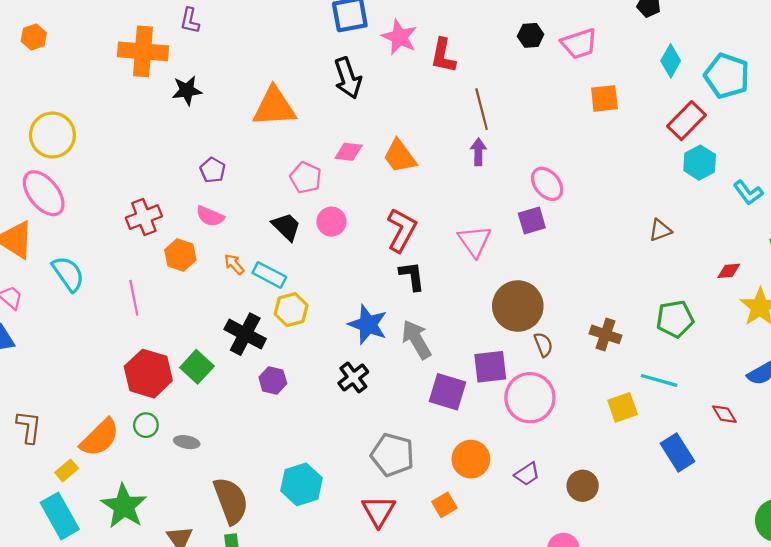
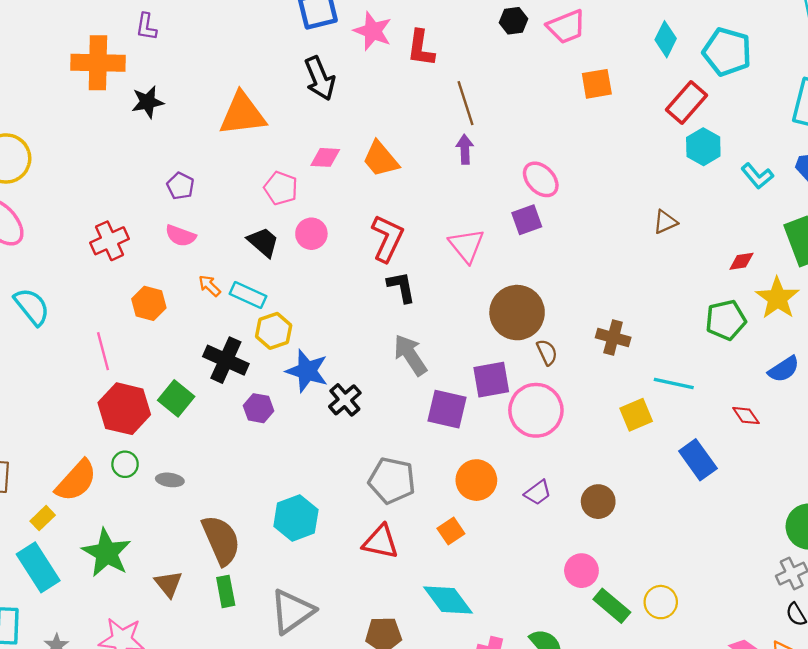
orange hexagon: (180, 255) -> (149, 303), moved
pink line: (134, 298) -> (103, 351), moved
green pentagon: (675, 319) -> (726, 320), moved
blue star: (368, 324) -> (307, 371), moved
red triangle: (379, 511) -> (381, 542), turned -45

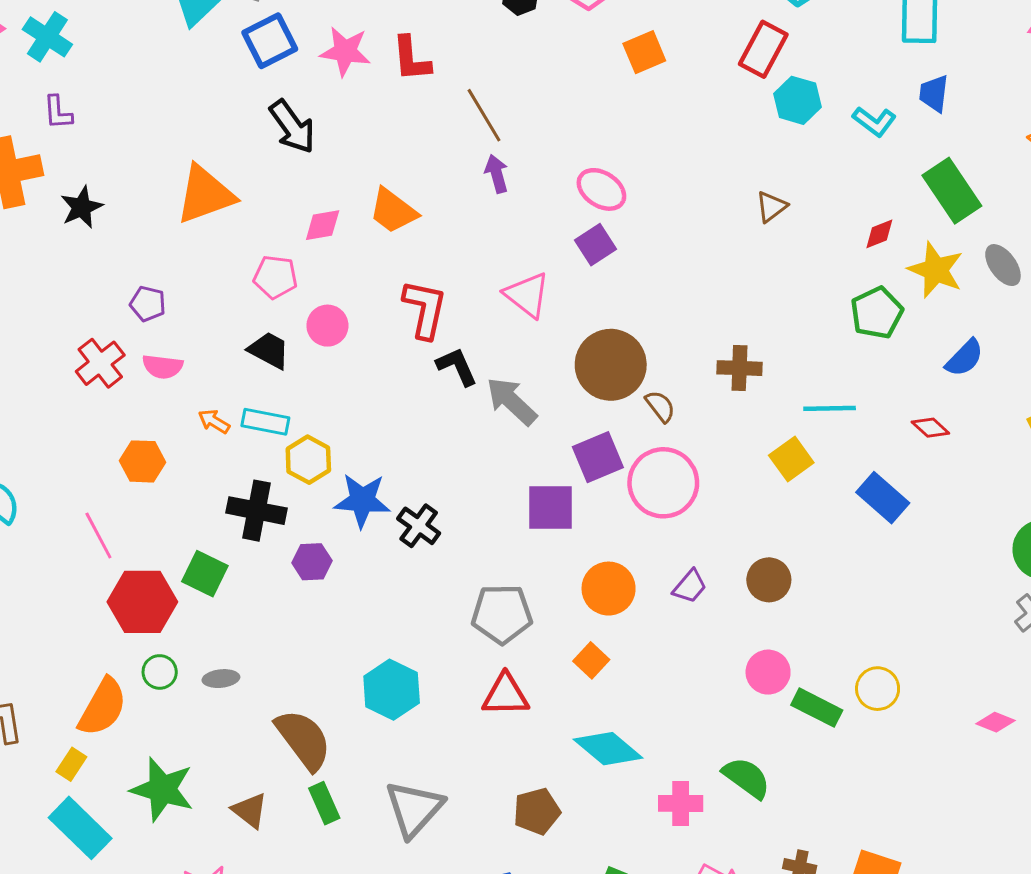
red cross: (109, 241) -> (100, 363), moved
gray arrow: (410, 355) -> (512, 401), moved

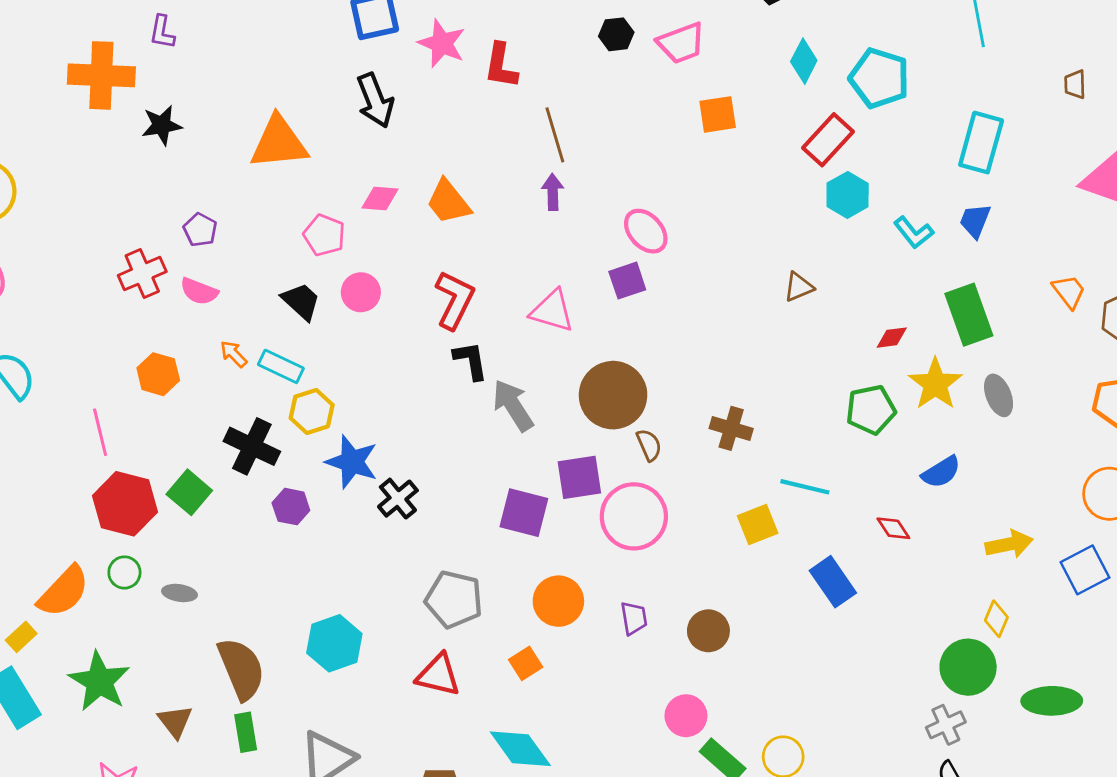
pink triangle: (527, 295) -> (552, 311), turned -36
purple trapezoid: (690, 586) -> (634, 618), turned -64

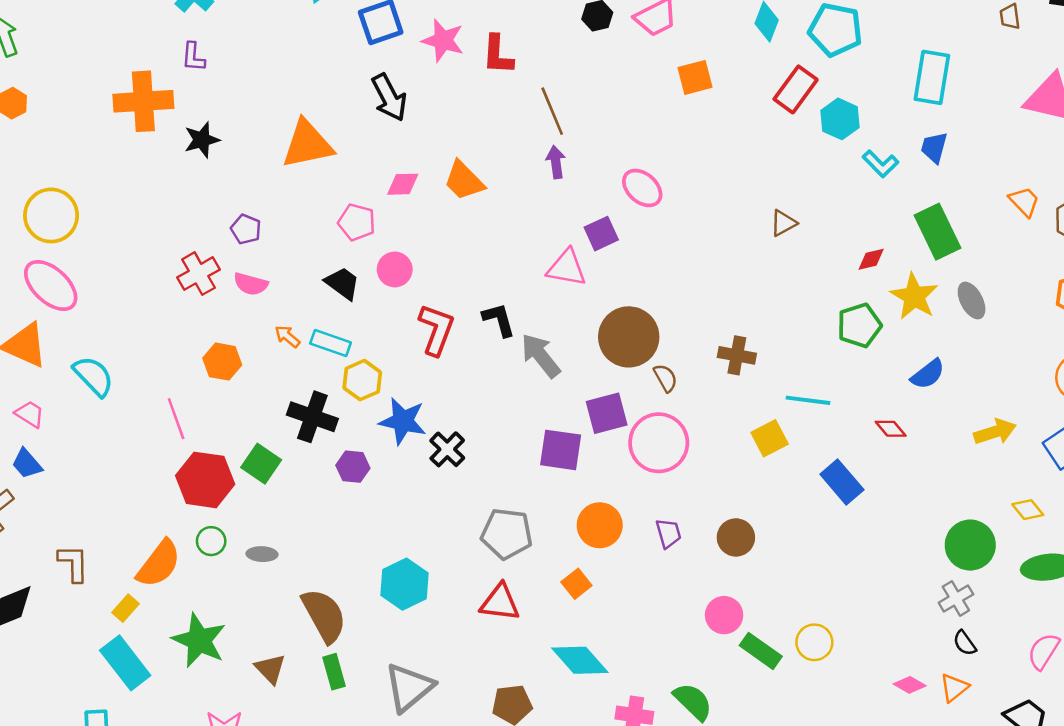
cyan hexagon: (848, 195) -> (840, 119), moved
purple square: (627, 281) -> (601, 234), moved
red L-shape: (455, 300) -> (436, 330), moved
yellow diamond: (996, 619) -> (1028, 510), moved, turned -56

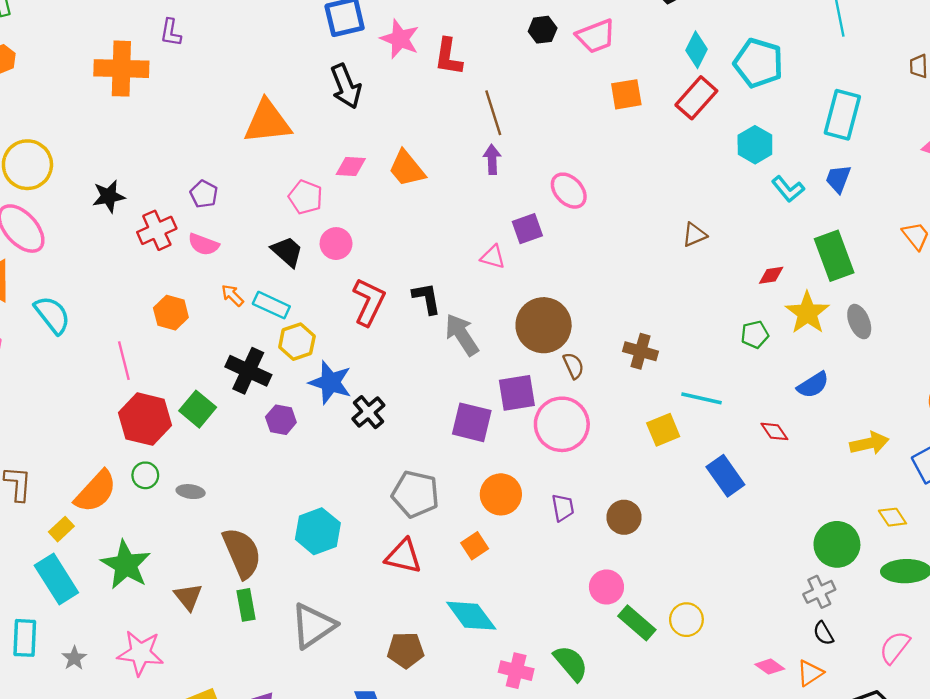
red rectangle: (796, 89) -> (696, 98), moved
black star: (202, 140) -> (109, 196), moved
pink triangle: (567, 268) -> (493, 257), size x0.7
green pentagon: (859, 325) -> (755, 335), size x0.7

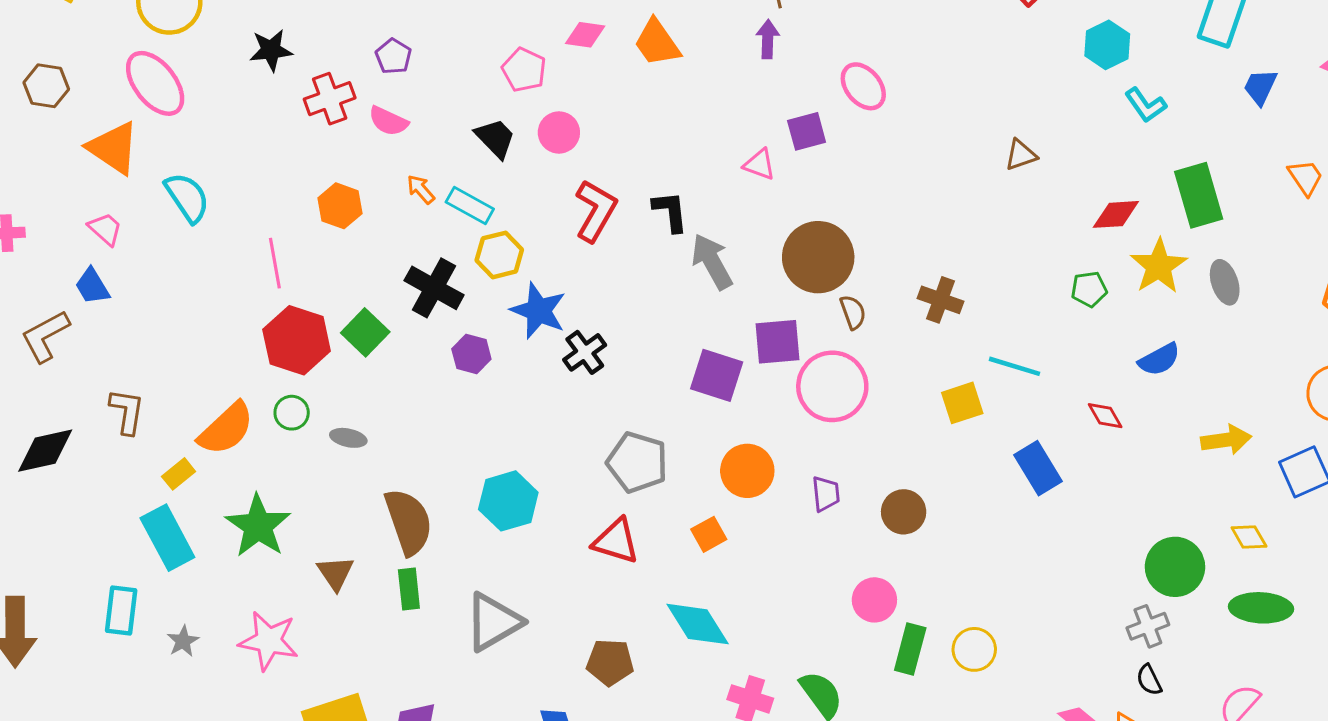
blue trapezoid: (838, 179) -> (1260, 87), moved
red diamond: (771, 275) -> (1116, 214), size x1.4
green rectangle: (637, 623) -> (910, 649), turned 60

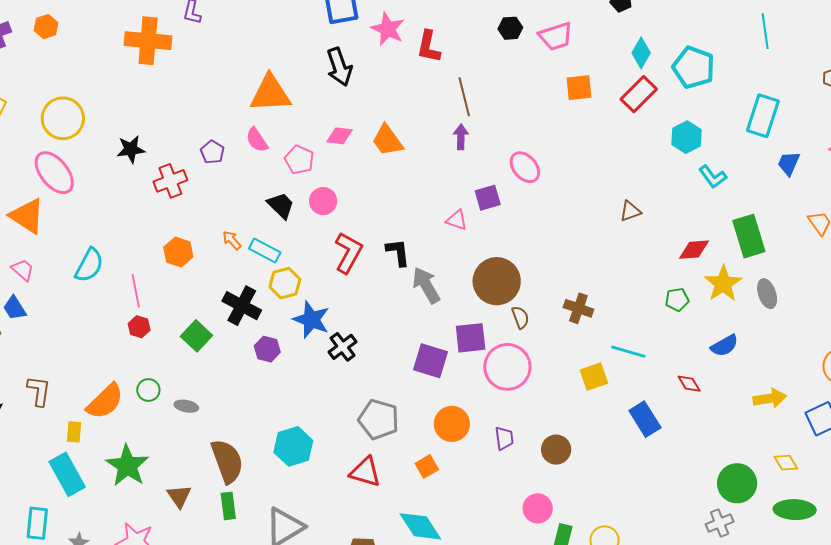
pink semicircle: (388, 121) -> (257, 140), moved, turned 32
cyan semicircle: (187, 197) -> (89, 265), moved, turned 63
red hexagon: (297, 340) -> (139, 327), moved, size x0.5
yellow rectangle: (179, 474) -> (74, 432), turned -45

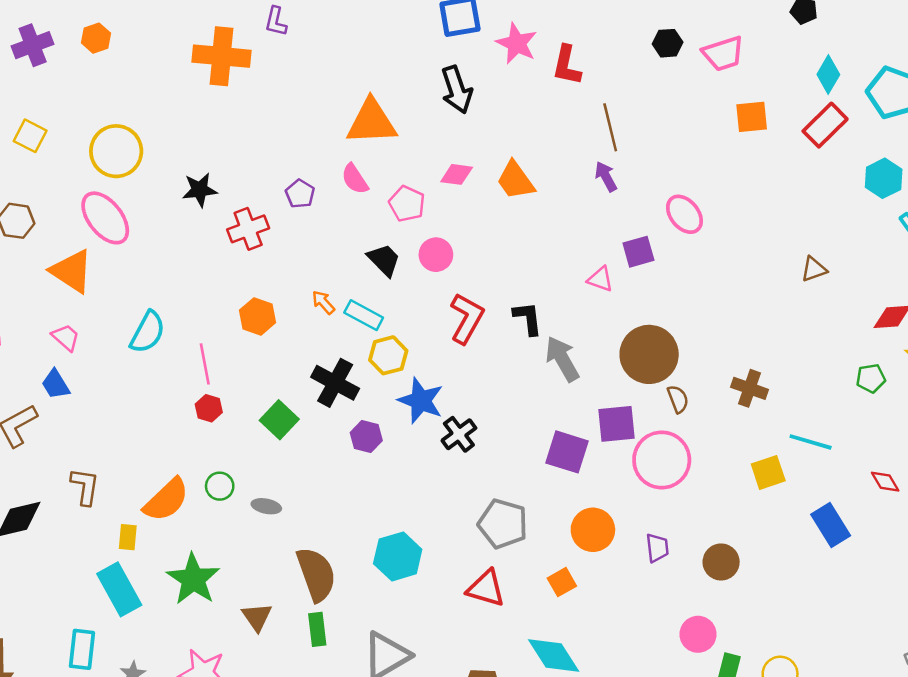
purple arrow: (461, 137) -> (606, 176), turned -30

